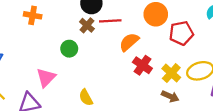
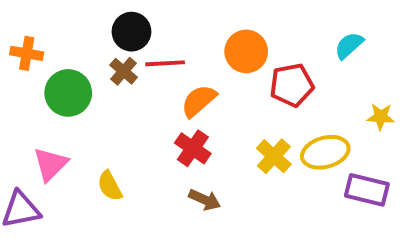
green circle: (69, 49) -> (68, 93), moved, size x1.5
red cross: (142, 65) -> (193, 148), moved
brown arrow: (170, 96) -> (205, 200), moved
yellow semicircle: (86, 97) -> (110, 186), moved

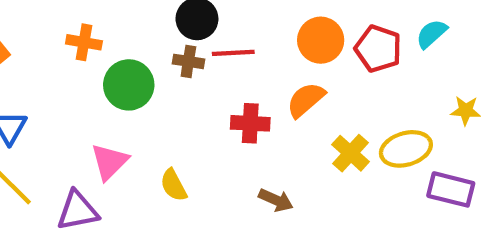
brown cross: (124, 71) -> (188, 61), turned -32
red pentagon: (292, 85) -> (378, 49), moved, turned 30
orange semicircle: (199, 101) -> (306, 100), moved
red cross: (193, 148) -> (250, 123), moved, turned -32

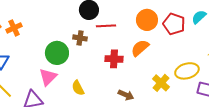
orange cross: (84, 42) -> (14, 28), moved, turned -35
brown cross: (188, 61) -> (80, 38), moved
green circle: (129, 85) -> (57, 53), moved
yellow cross: (351, 153) -> (161, 83), moved

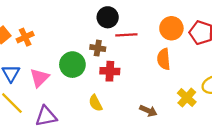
orange semicircle: (140, 48) -> (164, 59), turned -54
red cross: (114, 59) -> (110, 71), moved
pink triangle: (48, 77) -> (39, 78), moved

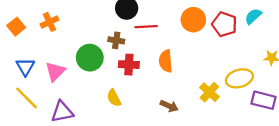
orange cross: (25, 37) -> (49, 22), moved
orange semicircle: (164, 59) -> (166, 61), moved

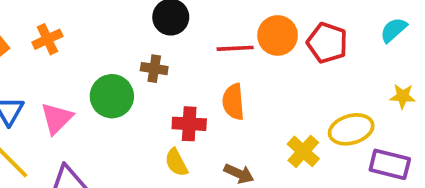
cyan semicircle: (253, 16) -> (393, 30), moved
red line: (146, 27) -> (235, 48), moved
red cross: (129, 65) -> (189, 124), moved
yellow semicircle: (114, 98) -> (176, 162), moved

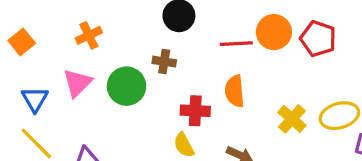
orange cross: (47, 39) -> (89, 35), moved
pink triangle: (57, 118) -> (77, 83), moved
yellow cross: (303, 151) -> (292, 119), moved

